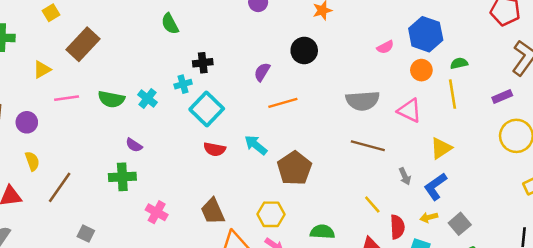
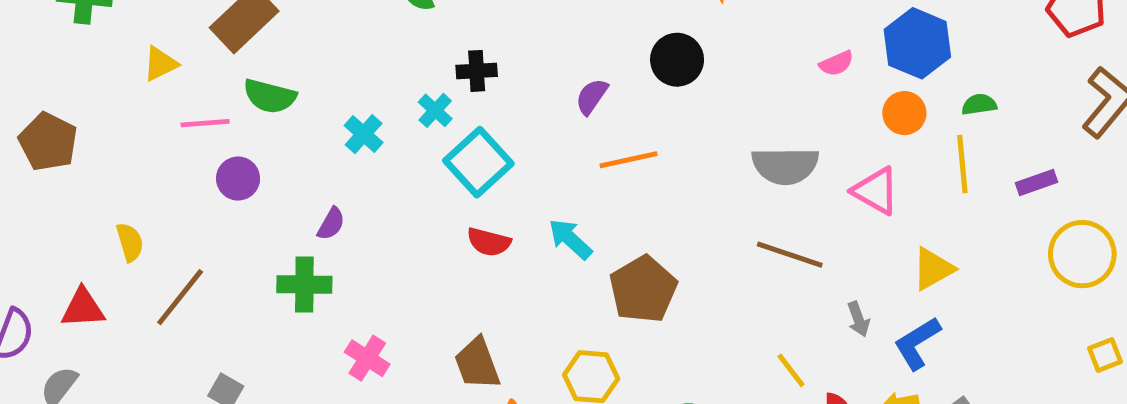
cyan cross: (183, 84) -> (435, 110), turned -35
purple rectangle: (502, 97) -> (1036, 182), moved
green semicircle: (111, 99) -> (270, 96), moved
purple circle: (27, 122) -> (238, 179), moved
purple semicircle: (134, 145) -> (331, 224), turned -98

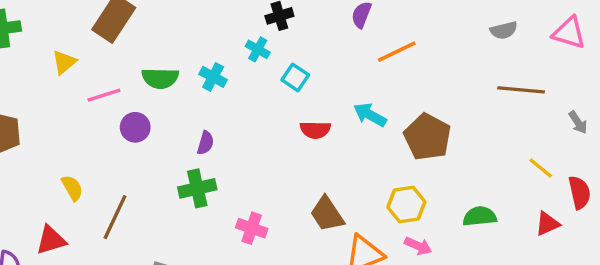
green semicircle: (270, 96) -> (160, 78), moved
cyan square: (478, 162) -> (295, 77), size x0.6
gray semicircle: (785, 166) -> (504, 30), size x0.6

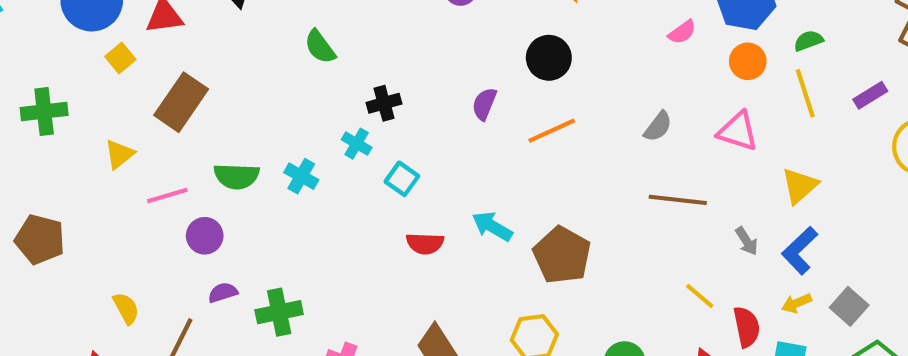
gray semicircle: (504, 30) -> (658, 127), turned -40
orange line: (397, 52) -> (552, 131), moved
purple semicircle: (206, 143) -> (223, 293), moved, turned -125

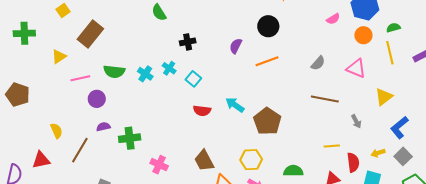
cyan cross: (357, 144) -> (169, 68), moved
blue L-shape: (800, 251) -> (399, 128), moved
yellow line: (700, 296) -> (332, 146), turned -49

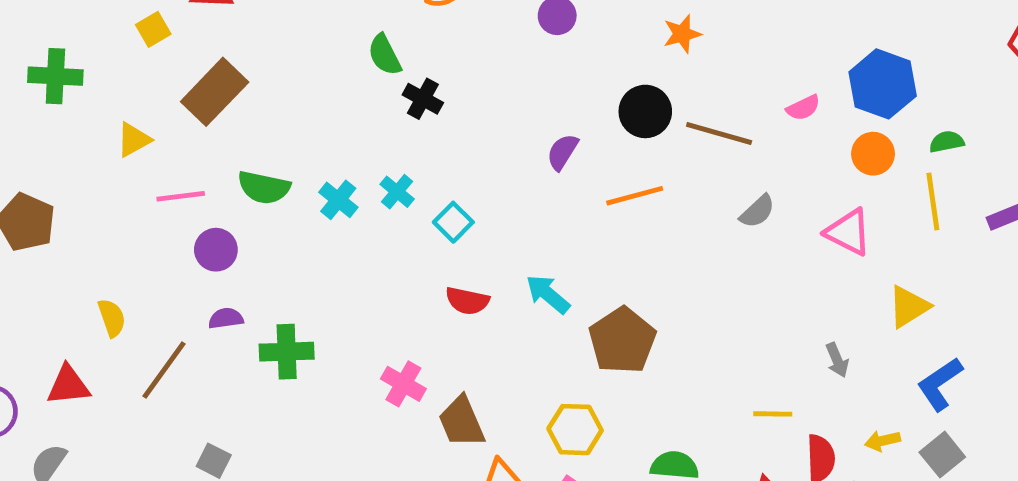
black cross: (188, 42) -> (423, 99), moved, turned 35
brown line: (325, 99) -> (719, 133), moved
pink cross: (159, 165) -> (403, 384), moved

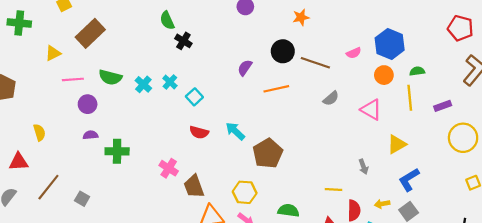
brown line: (164, 370) -> (48, 187), moved

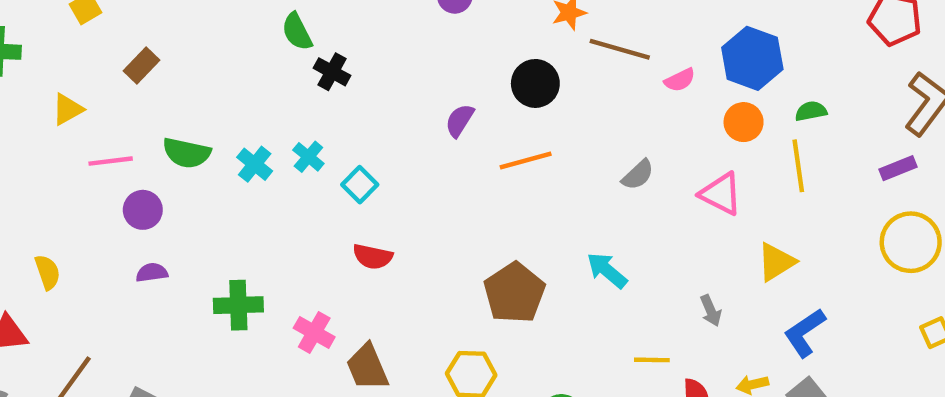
brown rectangle: (90, 33) -> (142, 66), size x0.6
brown line: (315, 63) -> (620, 49), moved
purple rectangle: (443, 106) -> (898, 168), moved
cyan arrow: (235, 131) -> (607, 270), moved
green cross: (117, 151) -> (238, 305), moved

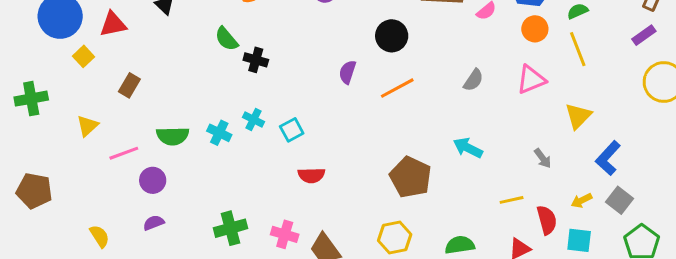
cyan square: (360, 185) -> (292, 130), turned 30
pink triangle: (721, 194) -> (531, 80), turned -36
purple semicircle: (152, 273) -> (154, 223), moved

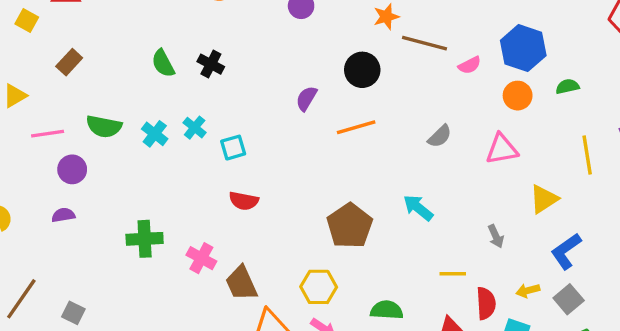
green semicircle: (226, 39) -> (163, 63), moved
yellow line: (578, 49) -> (587, 155), moved
yellow square: (83, 56) -> (27, 20), turned -30

